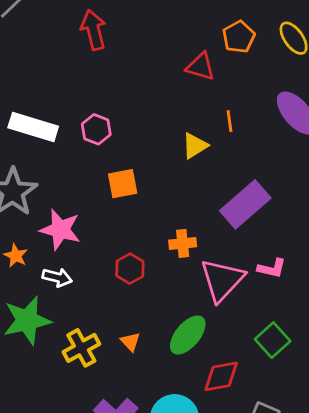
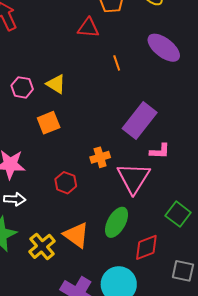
yellow triangle: (195, 146) -> (56, 84), moved, turned -45
pink L-shape: (272, 268) -> (160, 151), moved
orange triangle: (130, 342) -> (76, 235), size x1.8

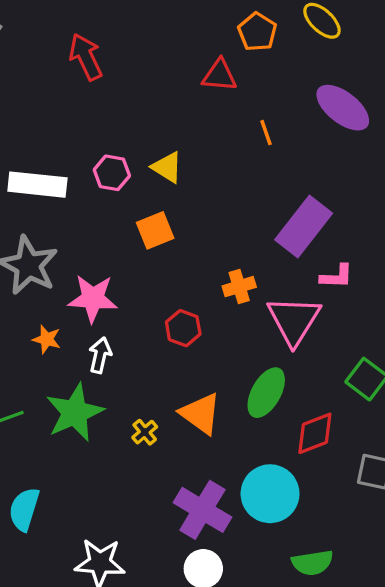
white arrow: (15, 199) -> (100, 355), turned -80
yellow cross: (42, 246) -> (145, 432), size x0.6

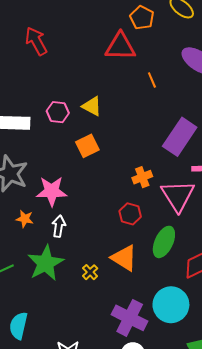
red triangle: (219, 75) -> (120, 46), size x1.4
red hexagon: (183, 328) -> (130, 214), moved

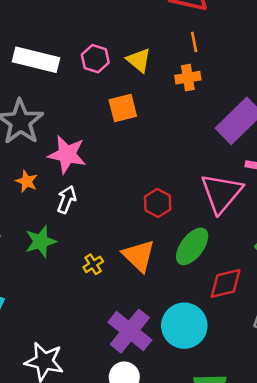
orange line: (152, 80) -> (194, 42), moved
orange cross: (142, 177) -> (188, 78), moved
green star: (46, 263) -> (41, 241), size x0.7

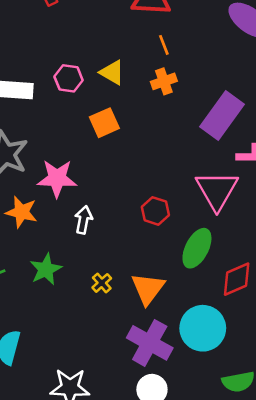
orange star: (27, 181) -> (22, 212), size x1.4
white arrow: (67, 199) -> (83, 220), moved
orange triangle: (139, 256) -> (148, 288), moved, turned 33

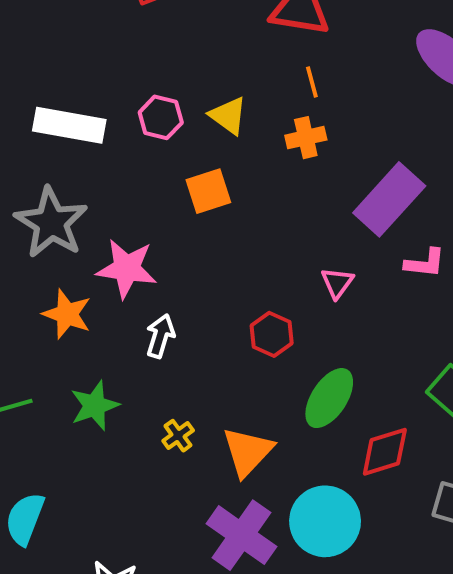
pink triangle: (217, 190) -> (337, 283), moved, size x0.5

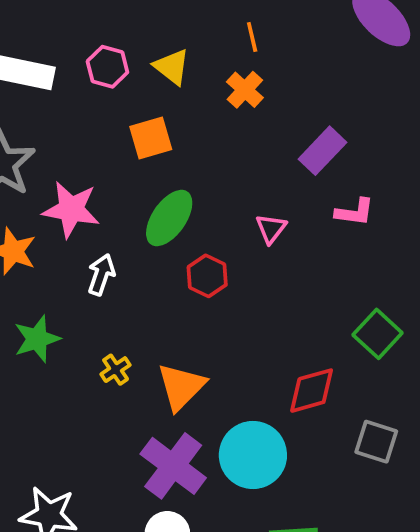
orange cross: (306, 138) -> (245, 90), turned -36
purple rectangle: (389, 199) -> (322, 151), size x0.7
green ellipse: (329, 398) -> (169, 218), moved

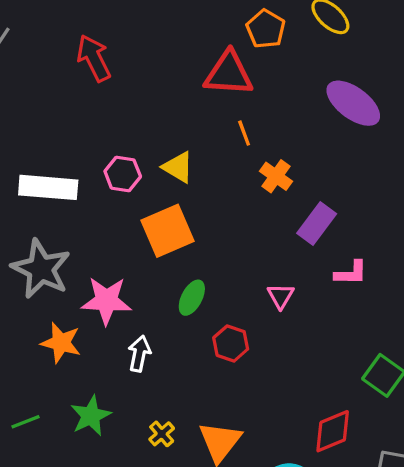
orange cross: (245, 90) -> (276, 176), moved
orange square: (151, 138) -> (167, 231), size x1.4
green ellipse: (169, 218) -> (192, 298), size x0.7

